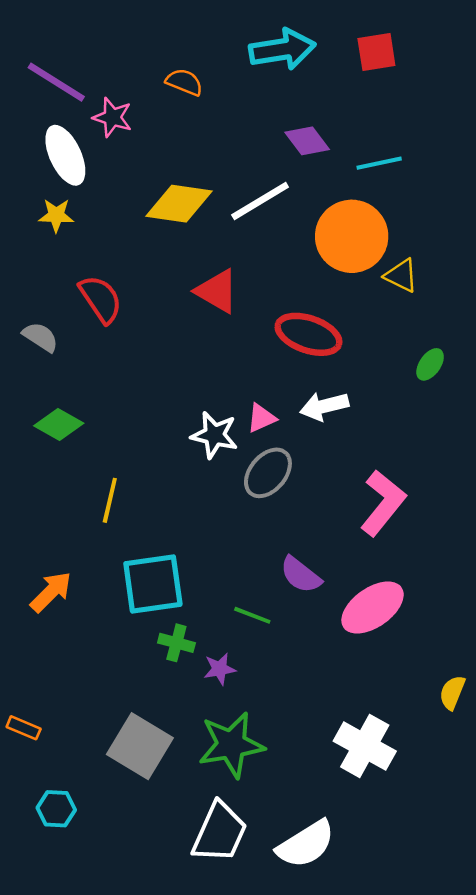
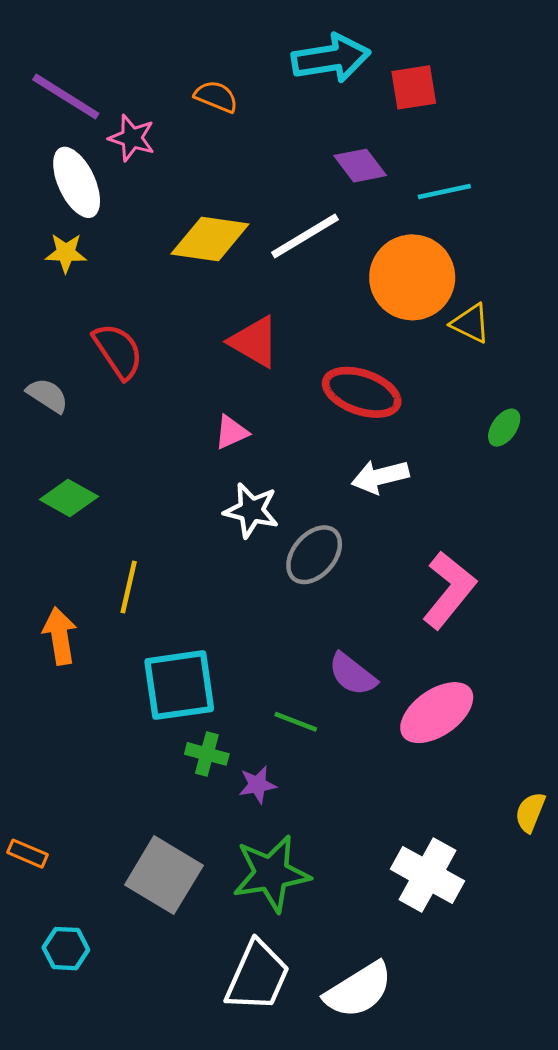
red square: (376, 52) -> (414, 87), moved
pink triangle: (261, 418) -> (231, 432), moved
orange arrow: (51, 592) -> (60, 636), moved, turned -54

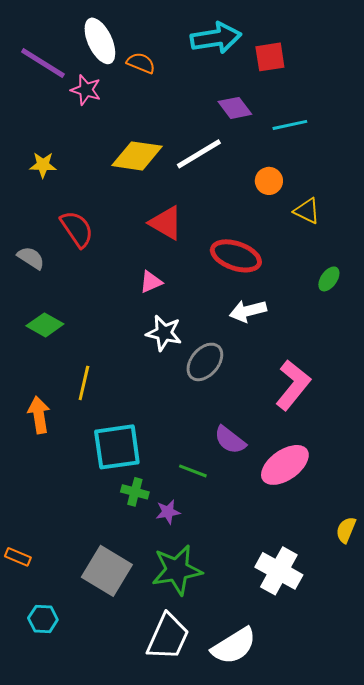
white ellipse: (77, 182) -> (100, 41), moved
orange circle: (412, 277) -> (269, 181), size x0.5

